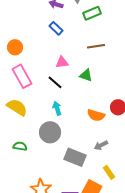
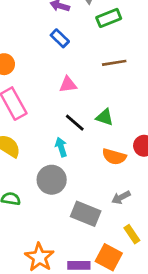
green triangle: (86, 75) -> (105, 117), moved
black line: (55, 82) -> (75, 123), moved

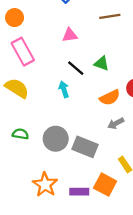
orange semicircle: (114, 157) -> (110, 98), turned -42
gray circle: (52, 180) -> (56, 139), moved
gray arrow: (121, 197) -> (116, 123), moved

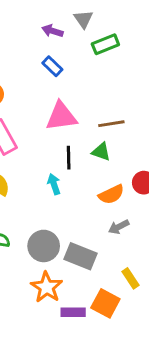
brown line: (110, 16) -> (111, 124), moved
pink triangle: (70, 35) -> (61, 116), size x1.6
black line: (76, 68) -> (69, 158), turned 48
orange star: (45, 185) -> (47, 287), moved

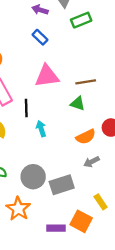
black line: (69, 158) -> (26, 108), moved
gray rectangle: (80, 256) -> (62, 185), turned -40
orange star: (47, 287) -> (18, 209), moved

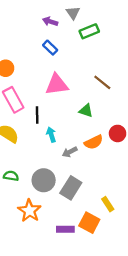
brown line: (86, 82) -> (102, 82), moved, turned 48
gray arrow: (91, 162) -> (70, 152), moved
gray rectangle: (62, 185) -> (71, 188), turned -40

